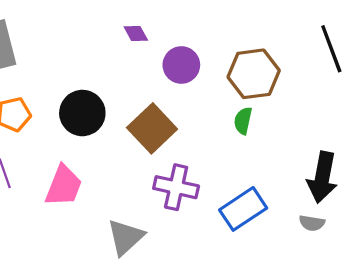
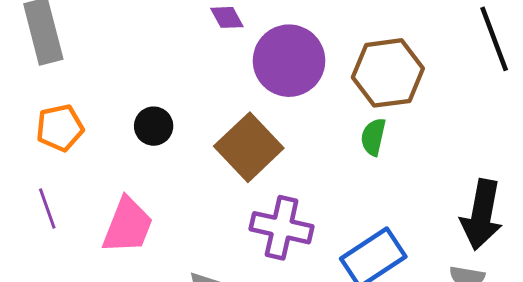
purple circle: (181, 65) -> (289, 61), size x1.4
black circle: (82, 113) -> (154, 126), size x0.6

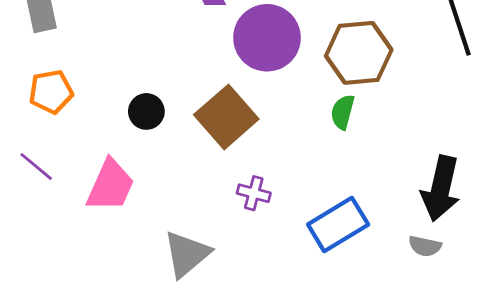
black circle: (154, 126) -> (146, 111), moved
purple line: (47, 208) -> (36, 166), turned -33
purple cross: (282, 228) -> (254, 193), size x0.6

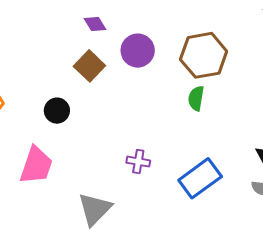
purple circle: (267, 38) -> (138, 51), size x0.7
brown square: (226, 117) -> (89, 66), moved, size x0.7

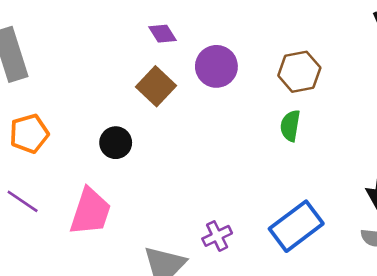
brown hexagon: (204, 55) -> (299, 72), size x0.7
purple cross: (138, 162) -> (217, 236), moved, turned -35

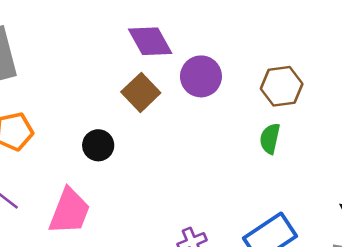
purple diamond: (163, 34) -> (150, 41), size x1.6

